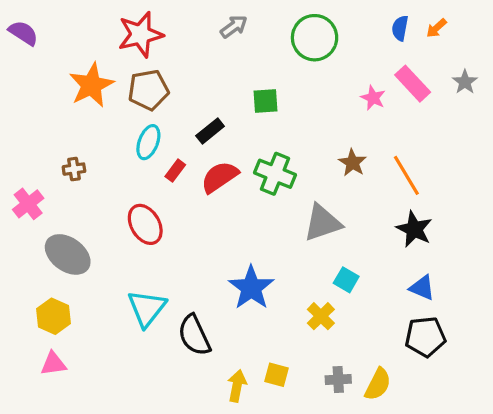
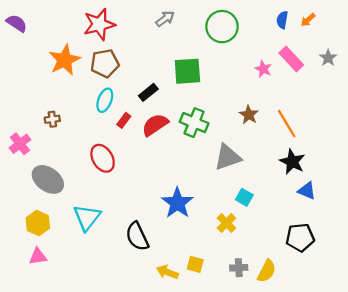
green square: (265, 101) -> (187, 71), size x1.5
blue triangle: (422, 288) -> (307, 191), moved
cyan triangle: (147, 308) -> (87, 217), moved
yellow arrow: (237, 386) -> (167, 272), turned -80

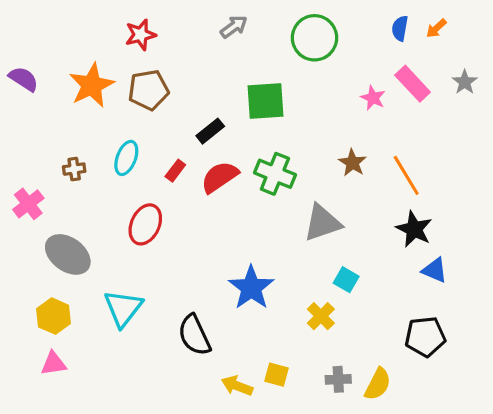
purple semicircle: (17, 23) -> (24, 79), moved
red star: (99, 24) -> (141, 35), size x0.7
cyan ellipse: (105, 100) -> (126, 158), moved
red ellipse: (103, 158) -> (145, 224), turned 56

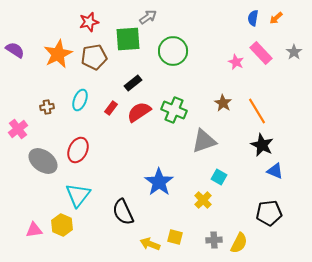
green circle: (314, 38) -> (173, 51), moved
green square: (265, 101) -> (128, 39), moved
red ellipse: (145, 224) -> (78, 150), moved
yellow hexagon: (54, 316) -> (62, 225), moved

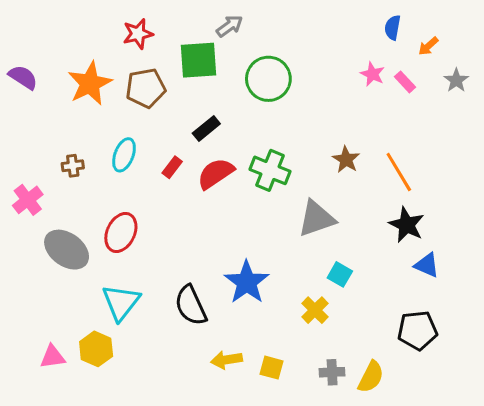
orange arrow: (276, 18) -> (428, 46), moved
pink rectangle: (261, 53) -> (405, 82), size x0.6
pink star: (236, 62) -> (372, 74), moved
black semicircle: (123, 212) -> (191, 305), moved
yellow arrow: (150, 244) -> (226, 360), moved, turned -30

